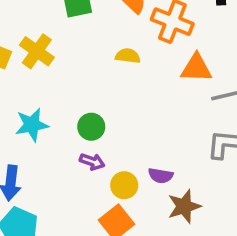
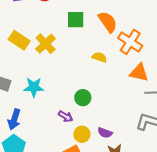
green circle: (91, 127) -> (83, 98), moved

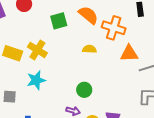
cyan star: (34, 87) -> (36, 80), moved

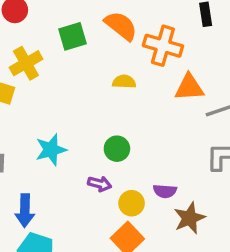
yellow cross: (37, 50) -> (26, 63), moved, turned 30
cyan star: (36, 80) -> (51, 150), moved

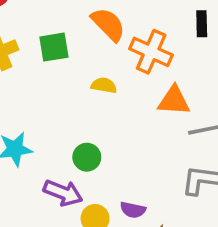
green square: (73, 36) -> (54, 47), moved
purple arrow: (99, 184) -> (63, 193), size x1.5

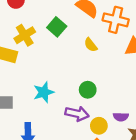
green square: (54, 47) -> (57, 27), turned -30
yellow semicircle: (104, 85) -> (91, 45), turned -128

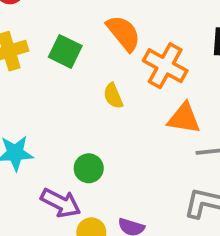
green square: (57, 27) -> (65, 51), turned -30

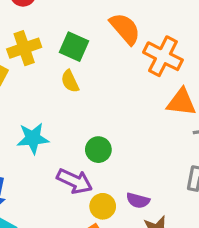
yellow semicircle: (113, 96) -> (70, 81), moved

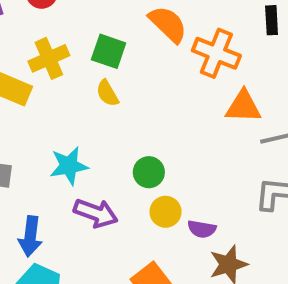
purple arrow: (75, 181) -> (96, 213), moved
yellow circle: (103, 206) -> (166, 212), moved

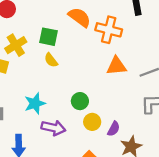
orange triangle: (243, 107) -> (116, 66), moved
purple semicircle: (202, 229) -> (114, 129), turned -64

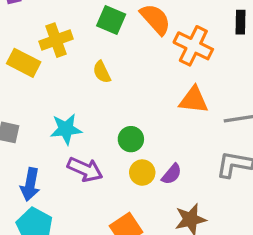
green square: (49, 37) -> (111, 20), moved
purple semicircle: (114, 129) -> (172, 174), moved

